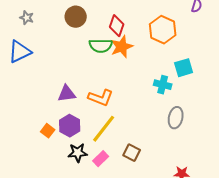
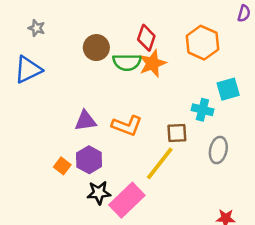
brown circle: (76, 17) -> (96, 48), moved
yellow line: (104, 129) -> (160, 163), moved
brown square: (132, 153) -> (177, 133), moved, turned -30
pink rectangle: (101, 159) -> (127, 200), size x1.8

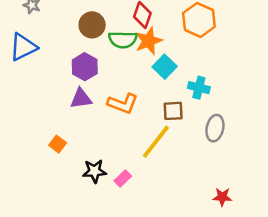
cyan square: (228, 89) -> (165, 67), moved, turned -30
purple hexagon: (89, 160) -> (85, 67), moved
pink rectangle: (127, 200) -> (123, 179), size x0.5

